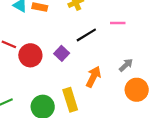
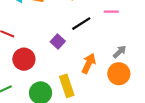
red circle: (30, 55) -> (24, 59), moved
orange circle: (137, 90) -> (119, 74), moved

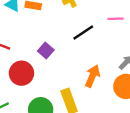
purple square: (58, 41) -> (46, 50), moved

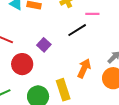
pink line: (116, 19) -> (92, 14), moved

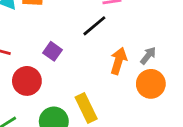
orange arrow: (84, 68) -> (119, 61), moved

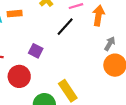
orange arrow: (119, 61) -> (98, 16), moved

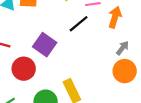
purple square: (36, 51) -> (45, 45), size x1.5

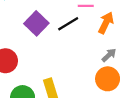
purple square: (45, 45) -> (36, 23), moved

